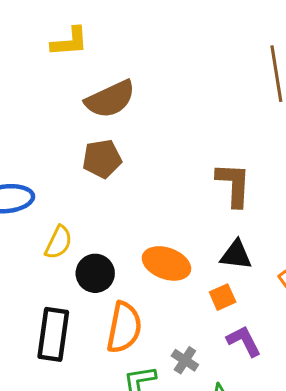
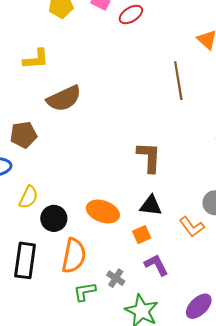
brown pentagon: (102, 159) -> (23, 135), moved

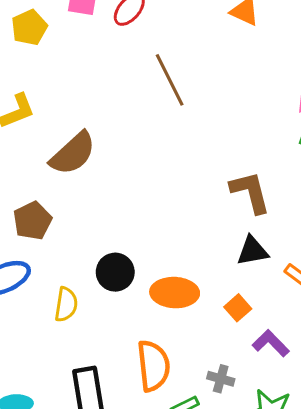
brown line: (178, 81) -> (170, 80), moved
brown L-shape: (149, 157) -> (250, 192), moved
black triangle: (151, 206) -> (253, 251), moved
black circle: (54, 218) -> (115, 272), moved

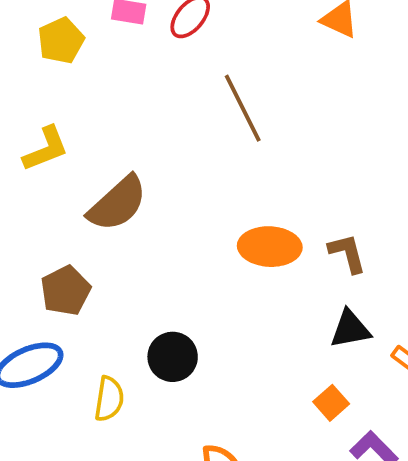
brown L-shape: (250, 192) -> (347, 253), size x0.7
orange ellipse: (175, 293) -> (270, 247), moved

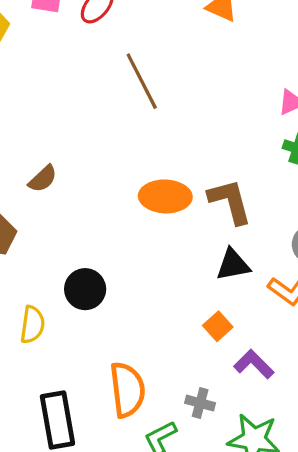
brown semicircle: (118, 203) -> (43, 179), moved, size x0.6
brown L-shape: (347, 253) -> (230, 201), size x1.4

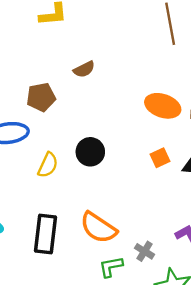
orange square: (218, 326) -> (160, 158), moved
orange semicircle: (127, 390) -> (98, 228), turned 114

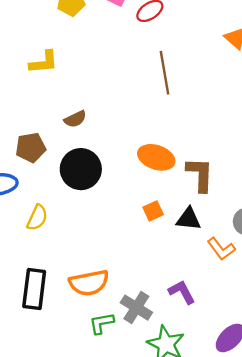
black circle: (90, 152) -> (81, 169), moved, size x1.4
orange semicircle: (98, 228) -> (89, 283), turned -45
gray cross: (144, 251) -> (136, 308), size x1.5

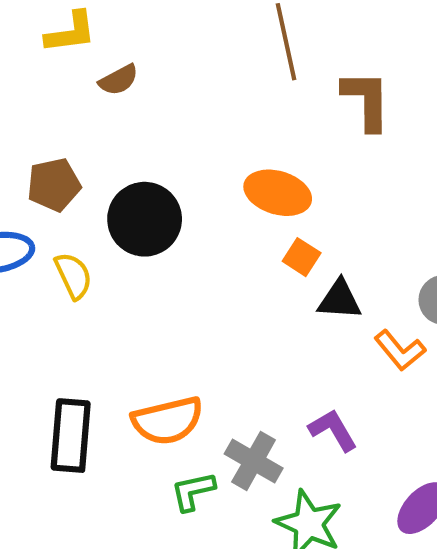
brown semicircle: (75, 119) -> (119, 80), moved
brown L-shape: (200, 175) -> (366, 100), moved
orange square: (153, 211) -> (302, 257), moved, turned -30
yellow semicircle: (37, 218) -> (73, 276), moved, turned -48

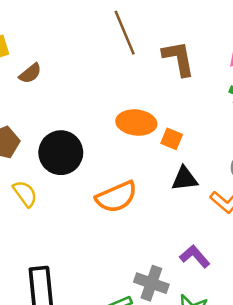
orange square: (302, 257) -> (172, 139), moved
orange semicircle: (168, 421) -> (116, 197), moved

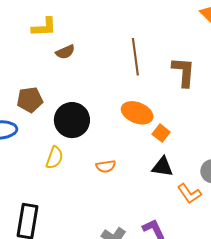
brown line: (125, 33) -> (135, 57), moved
yellow semicircle: (25, 194) -> (54, 158), moved, turned 40
orange semicircle: (116, 197) -> (106, 166), size x0.6

